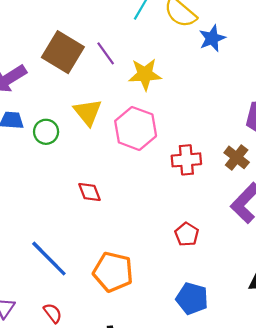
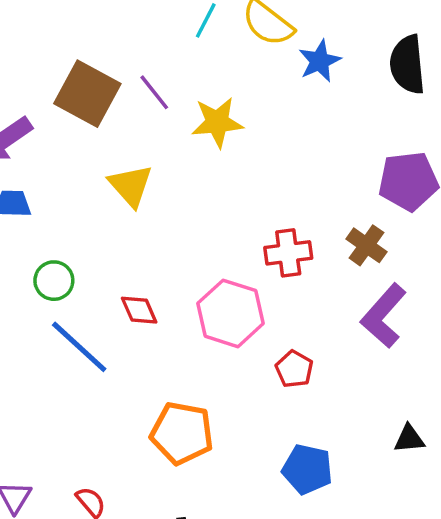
pink hexagon: (136, 128) -> (230, 313), moved
green circle: (46, 132) -> (54, 281), moved
blue line: (49, 259) -> (79, 347), moved

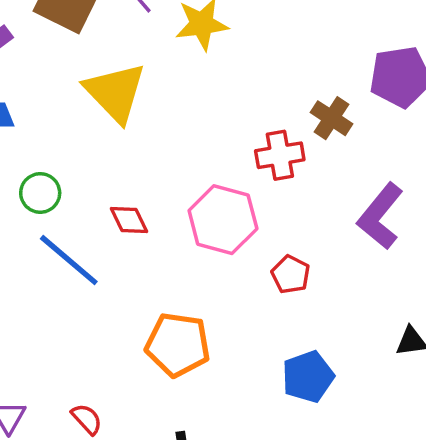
yellow triangle: (131, 186) -> (115, 92), size x1.4
brown cross: (366, 245) -> (332, 118), moved
blue pentagon: (307, 469) -> (308, 377), turned -30

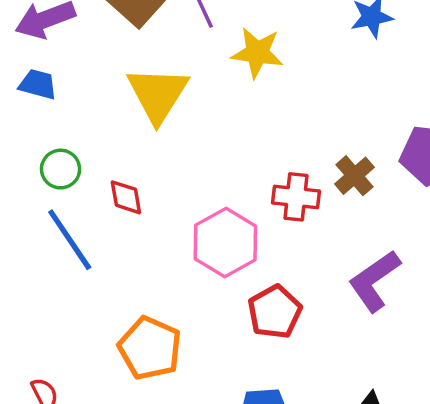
red diamond: (129, 220) -> (126, 197), moved
red pentagon: (291, 274) -> (275, 312), size x1.4

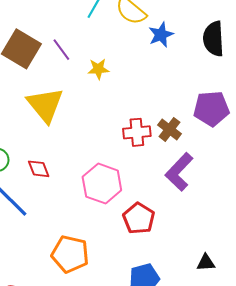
yellow star: (257, 53) -> (98, 69), size x0.7
red cross: (296, 197) -> (137, 132), moved
purple L-shape: (374, 281) -> (179, 172), moved

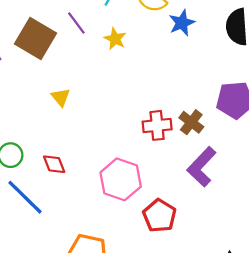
purple line: (61, 50) -> (76, 23), moved
yellow star: (98, 69) -> (115, 39), moved, turned 30
yellow triangle: (45, 105) -> (61, 97), size x0.5

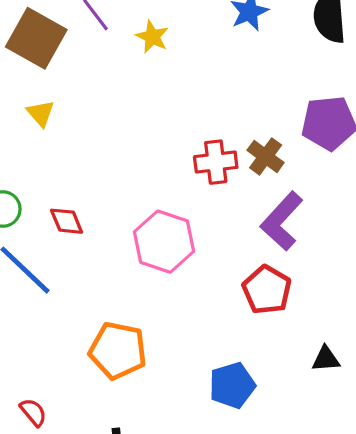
yellow triangle: (61, 97) -> (41, 113), moved
red pentagon: (160, 216) -> (267, 290), moved

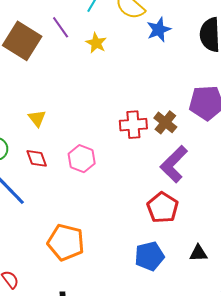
yellow triangle: (41, 113) -> (37, 118), moved
pink hexagon: (164, 242) -> (82, 159), moved, size x0.7
blue pentagon: (232, 385) -> (149, 256), moved

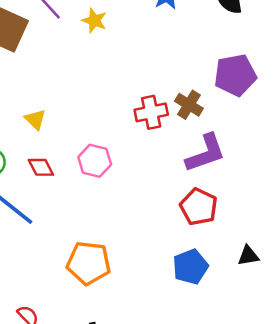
purple L-shape: (174, 164) -> (206, 153), turned -147

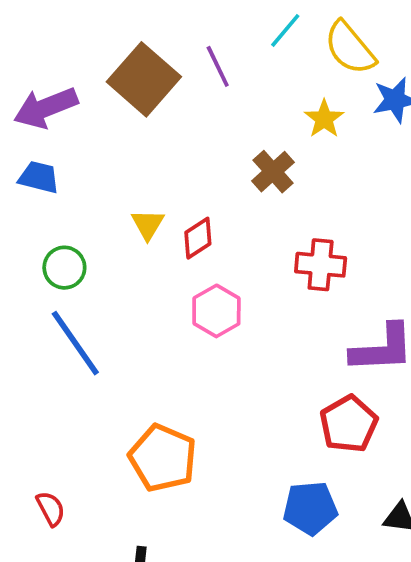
yellow star: (94, 21) -> (324, 119), moved
brown cross: (189, 105) -> (273, 172), moved
red diamond: (41, 167) -> (198, 238), moved, turned 68

